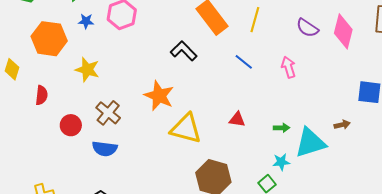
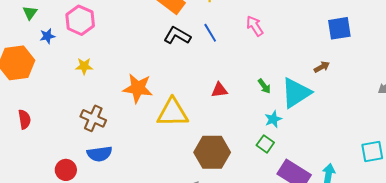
black L-shape: (184, 51) -> (177, 36), moved
blue line: (244, 62) -> (210, 33), turned 36
yellow star: (87, 70) -> (84, 66), moved, size x0.7
red circle: (71, 125) -> (66, 170), moved
green arrow: (282, 128) -> (264, 86), turned 70

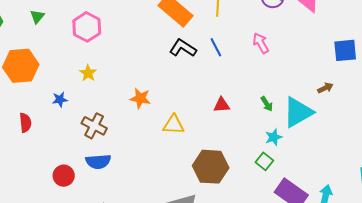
blue star: (47, 36) -> (60, 100), moved
yellow star: (84, 66) -> (88, 73), turned 30
orange star: (138, 88) -> (140, 98), size x0.7
yellow triangle: (173, 113) -> (174, 125), size x0.7

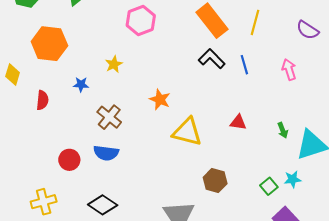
pink hexagon: (87, 27) -> (141, 20), moved
yellow triangle: (174, 125) -> (187, 132), size x1.4
cyan star: (274, 137) -> (292, 179), moved
brown hexagon: (211, 167) -> (215, 181), size x0.7

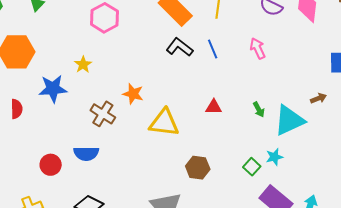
blue star: (81, 84) -> (53, 89), size x1.8
brown cross: (109, 117) -> (103, 114), moved

